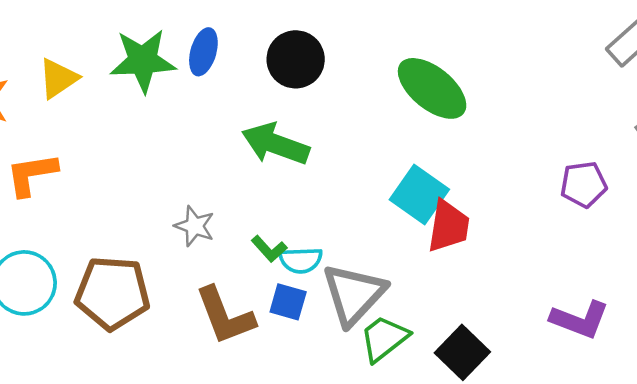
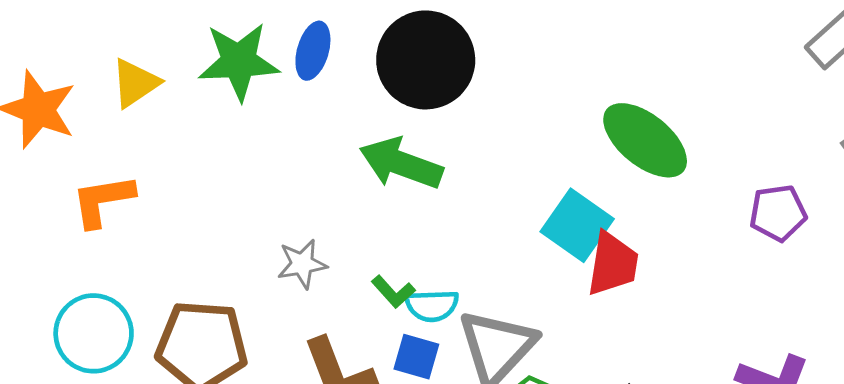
black circle: (296, 59) -> (426, 60), size x1.4
green ellipse: (432, 88) -> (645, 140), moved
gray star: (195, 226) -> (302, 264), turned -30

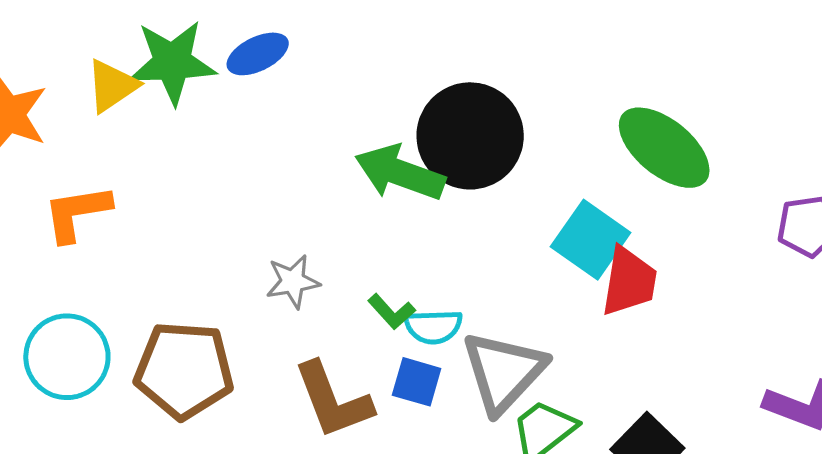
blue ellipse: (313, 51) -> (258, 54), moved, turned 48
black circle: (426, 60) -> (470, 136), moved
green star: (239, 61) -> (172, 62), moved

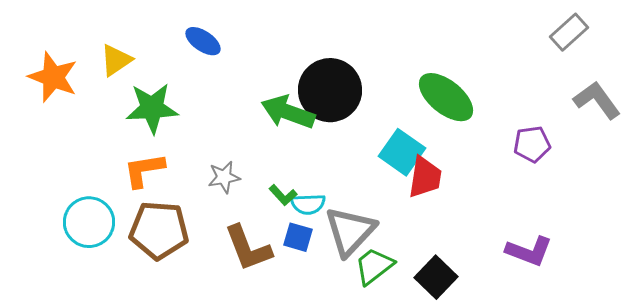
blue ellipse: (258, 54) -> (203, 41), turned 60
green star: (172, 62) -> (152, 108), moved
orange L-shape: (77, 213) -> (144, 170), moved

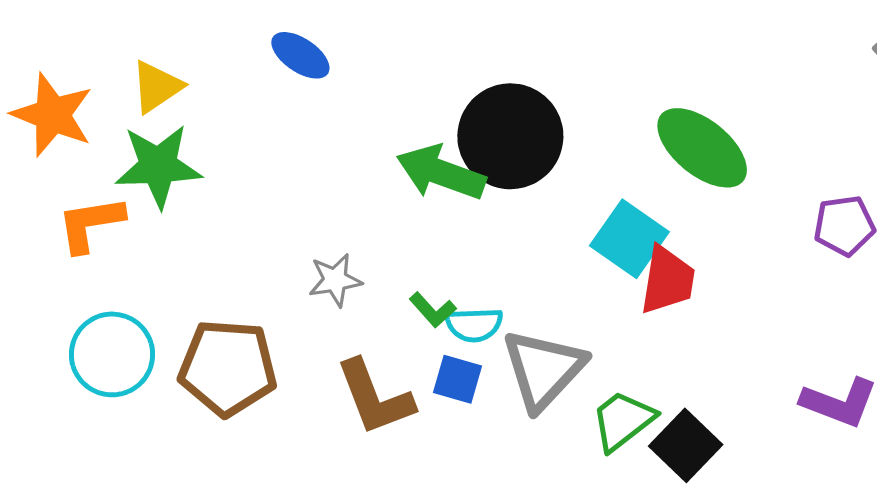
green star: (152, 108) -> (158, 166), moved
orange L-shape: (144, 170) -> (91, 224), moved
green trapezoid: (374, 266) -> (623, 421), moved

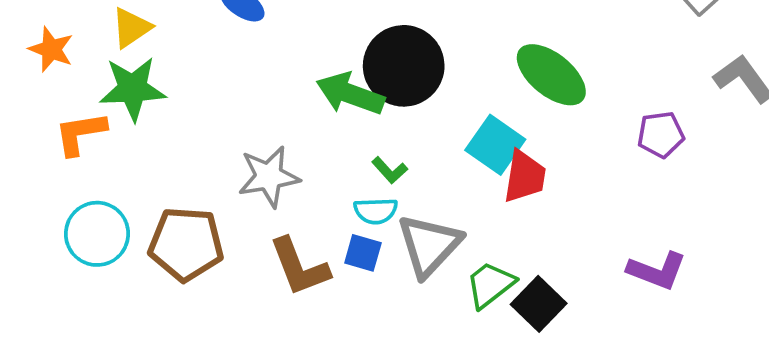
orange star: (52, 115) -> (51, 49), size x0.7
gray star: (335, 280) -> (269, 177), size x1.5
green L-shape: (433, 310) -> (390, 170), moved

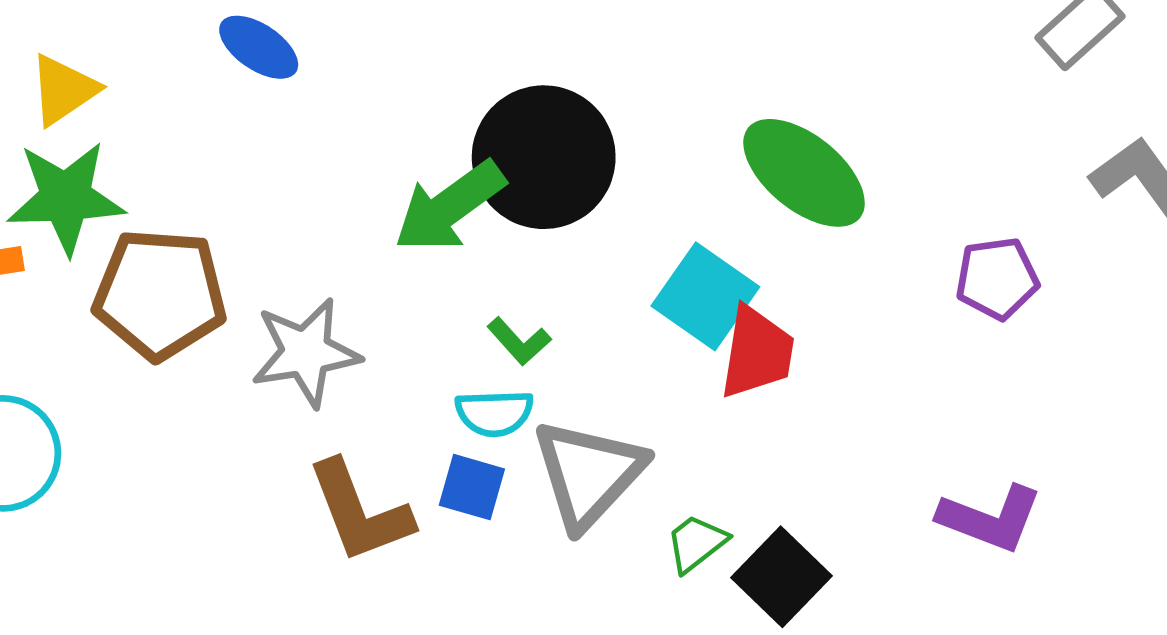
green arrow: (350, 94) -> (449, 207), turned -56
brown pentagon: (186, 244) -> (160, 294), moved
green trapezoid: (490, 285) -> (696, 543), size x0.7

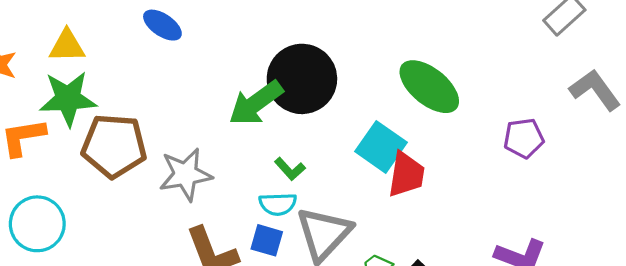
yellow triangle: (63, 90) -> (67, 46), turned 33

